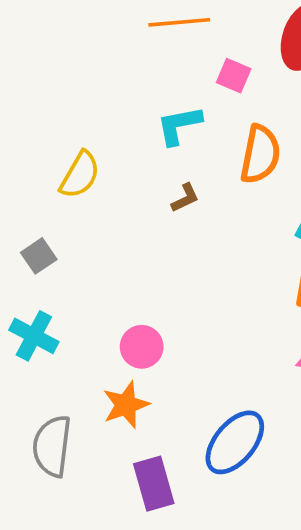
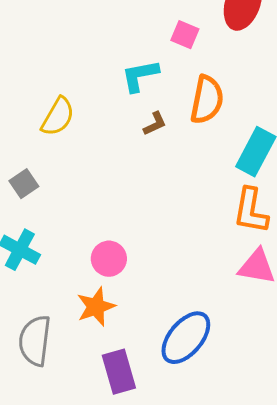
brown L-shape: (185, 198) -> (155, 124), moved

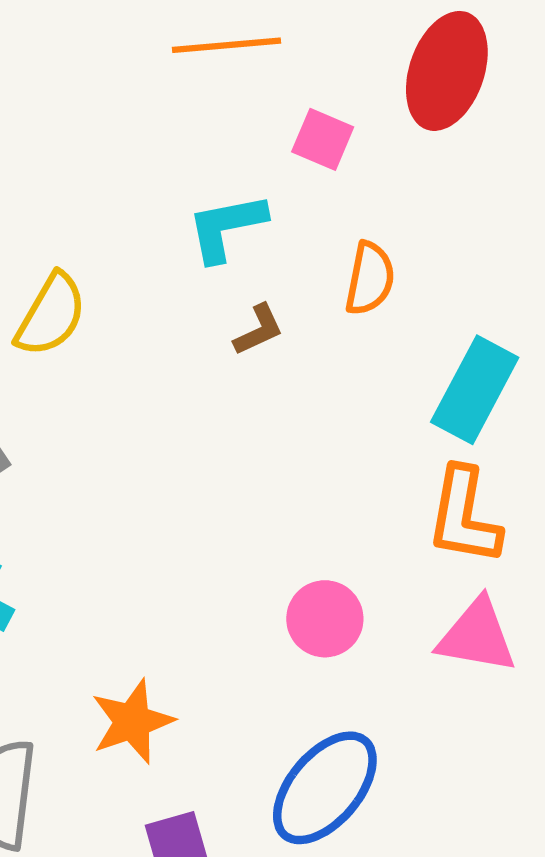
orange semicircle: (207, 100) -> (370, 279), size x0.7
pink circle: (109, 259) -> (325, 619), moved

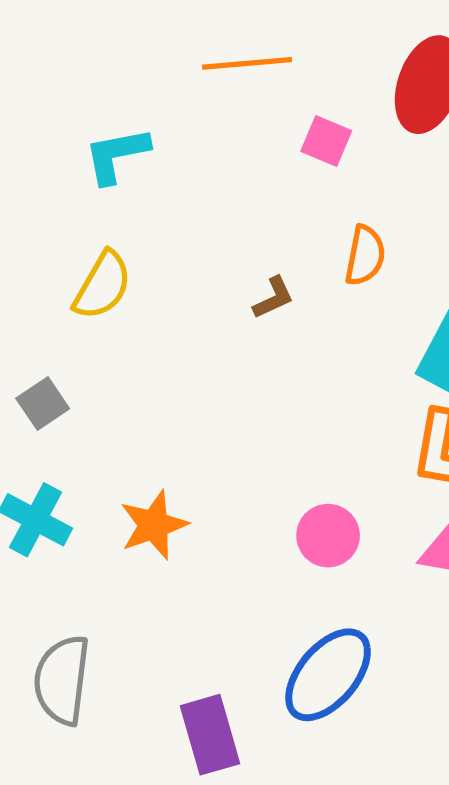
cyan L-shape: (226, 227) -> (117, 155), moved
orange star: (132, 722) -> (154, 525), moved

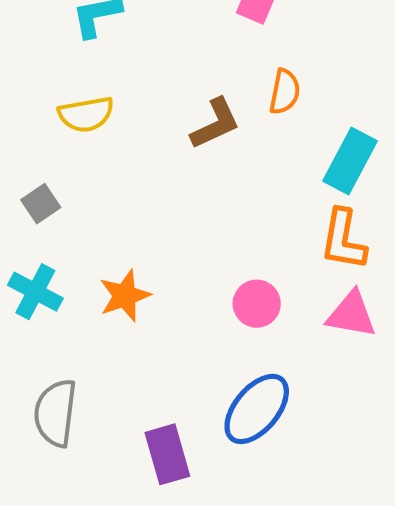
yellow semicircle: (103, 285) -> (86, 114), turned 50
brown L-shape: (273, 298) -> (215, 124), size x1.6

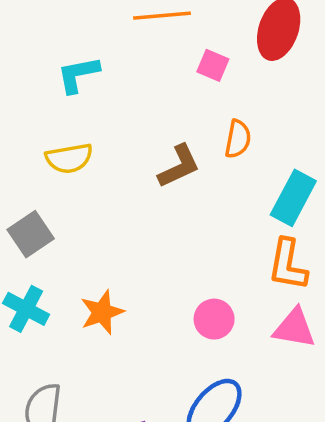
gray square: (41, 204) -> (31, 234), size x1.4

